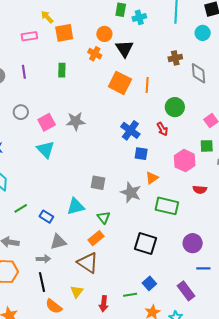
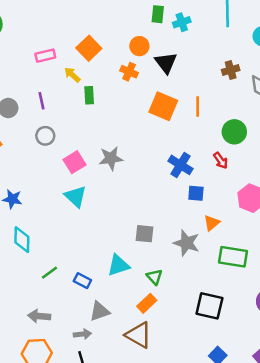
yellow arrow: (47, 17) -> (72, 75), moved
orange square: (64, 33) -> (89, 48), turned -30
gray circle: (21, 112) -> (45, 136), moved

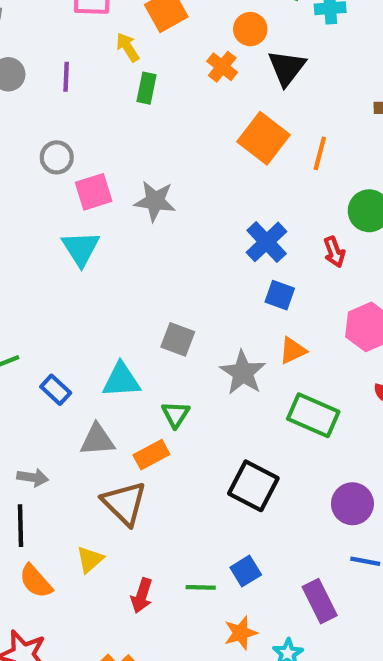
gray circle: (45, 136) -> (57, 157), moved
gray triangle: (100, 311) -> (97, 440), moved

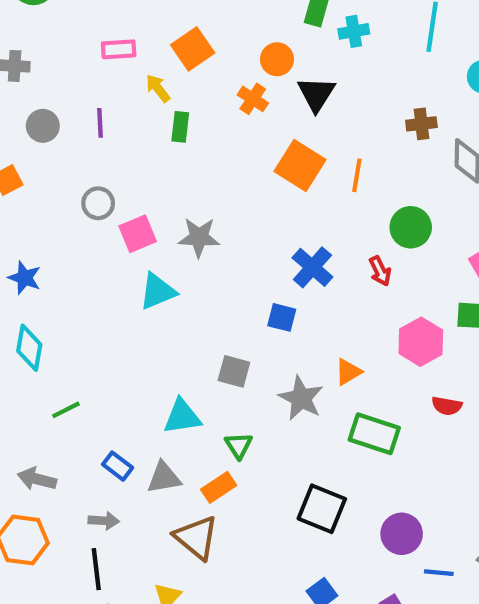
cyan triangle: (81, 248) -> (157, 291), moved, turned 45
blue square: (280, 295) -> (282, 317), moved
blue rectangle: (56, 390) -> (118, 466), moved
purple circle: (352, 504) -> (402, 534), moved

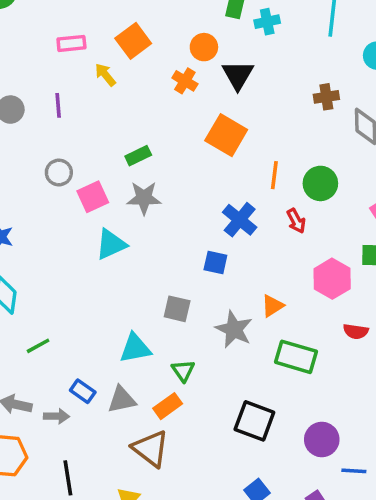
green rectangle: (180, 127) -> (138, 156), moved, turned 60
orange line: (357, 175) -> (274, 175), moved
gray arrow: (104, 521) -> (57, 416), moved

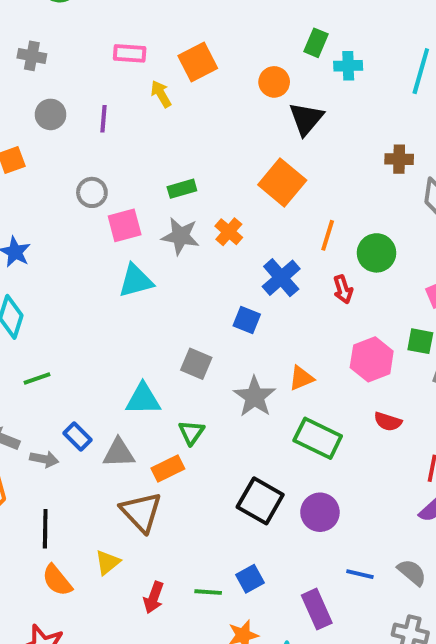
orange cross: (185, 81) -> (229, 232), moved
purple circle: (322, 439) -> (320, 512), moved

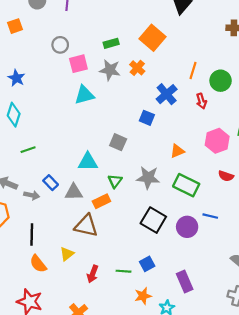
orange square: (282, 183) -> (152, 38), moved
gray star: (255, 397) -> (148, 178), moved, turned -30
brown triangle: (141, 512) -> (86, 226), turned -35
blue line: (360, 574) -> (210, 216), moved

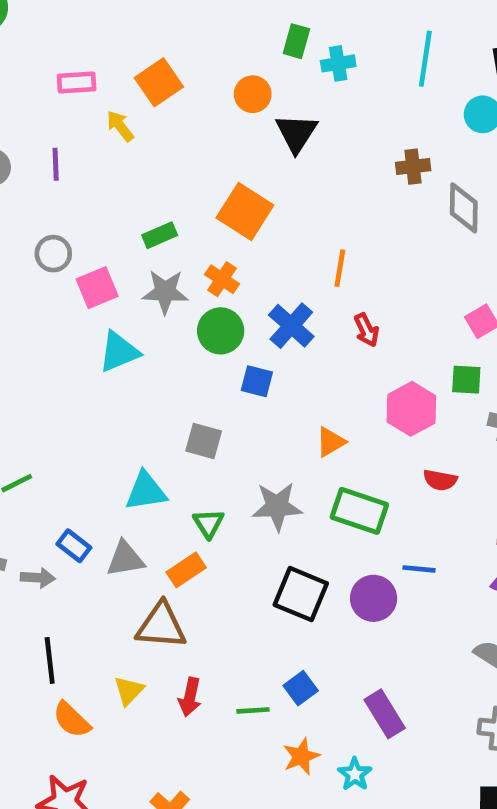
green circle: (221, 81) -> (221, 331), moved
red arrow: (93, 274) -> (190, 697), moved

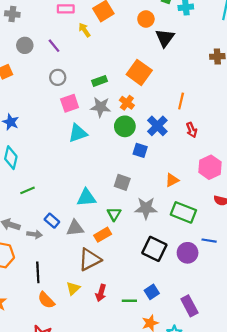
purple line: (56, 164) -> (54, 46), turned -40
gray circle: (53, 254) -> (58, 77), moved
gray square: (204, 441) -> (122, 182), moved
brown triangle: (161, 626) -> (90, 260), turned -35

